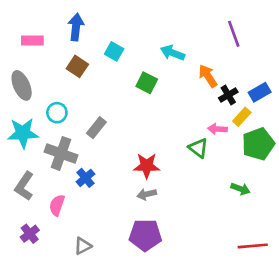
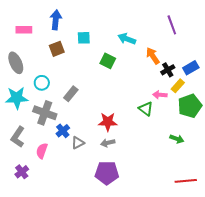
cyan square: (114, 51) -> (84, 38), turned -32
brown square: (77, 66) -> (57, 49), turned 35
gray triangle: (83, 246) -> (78, 143), moved

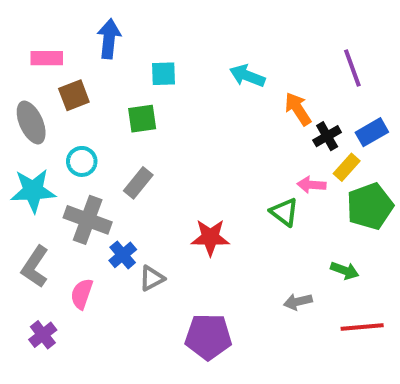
purple line: (172, 25) -> (352, 68), moved
brown square: (57, 49) -> (74, 95), moved
green square: (108, 61) -> (142, 119), moved, turned -35
gray arrow: (108, 143) -> (298, 302), moved
red line: (186, 181) -> (362, 327), moved

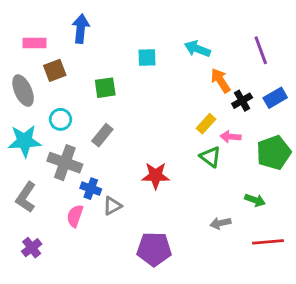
cyan square: (164, 74) -> (147, 57), moved
cyan arrow: (247, 76) -> (197, 49), moved
yellow rectangle: (347, 167) -> (206, 124), moved
blue cross: (123, 255) -> (91, 189), turned -30
pink semicircle: (82, 294) -> (75, 216), moved

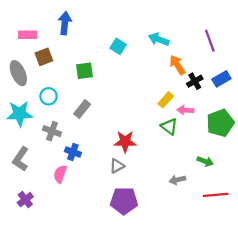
cyan square: (147, 57) -> (118, 46), turned 35
gray cross: (65, 163) -> (52, 131), size x0.7
gray triangle: (112, 206) -> (117, 166), moved

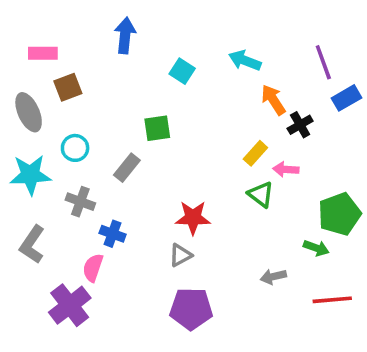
blue arrow: (65, 23) -> (125, 35), moved
green square: (85, 71) -> (157, 128), moved
blue rectangle: (221, 79) -> (347, 98), moved
green pentagon: (220, 123) -> (339, 214), moved
purple cross: (25, 200) -> (70, 305), moved, size x1.6

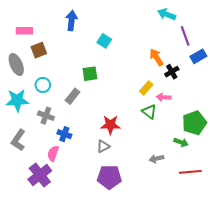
cyan arrow: (245, 60) -> (167, 14), moved

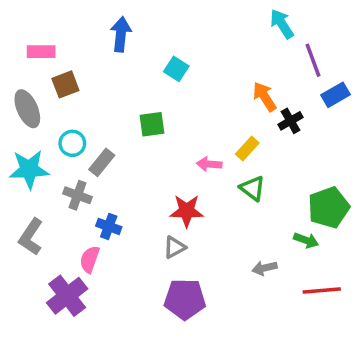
cyan arrow: (167, 14) -> (282, 24), turned 36
gray rectangle: (73, 96) -> (102, 162), moved
pink arrow: (164, 97) -> (209, 164), moved

